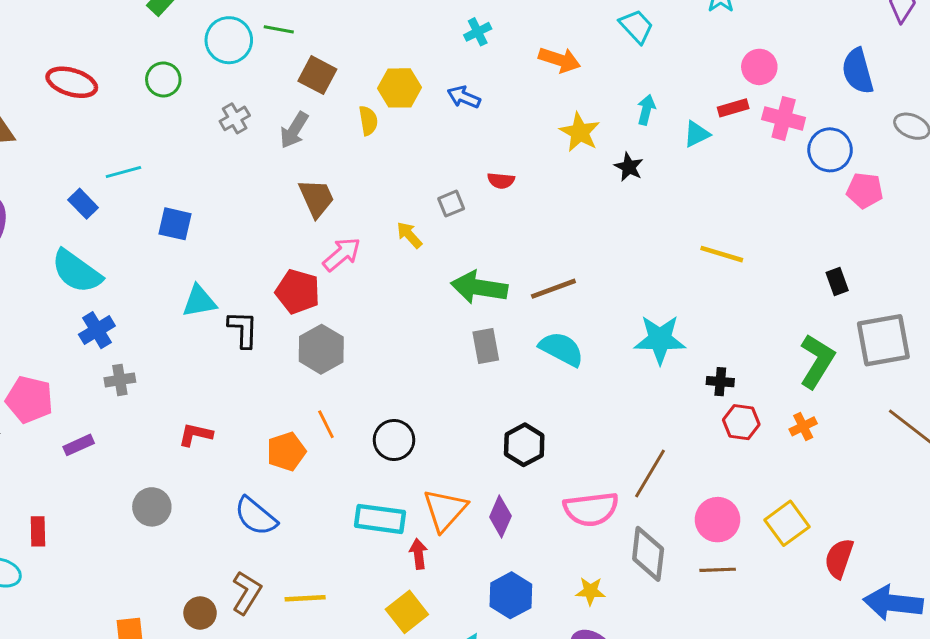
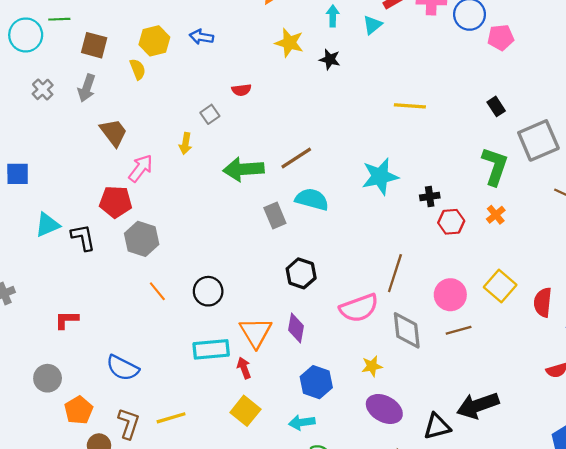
yellow arrow: (409, 235) -> (185, 144), turned -115
gray rectangle: (486, 346) -> (275, 215), moved
orange pentagon: (286, 451) -> (79, 410), moved

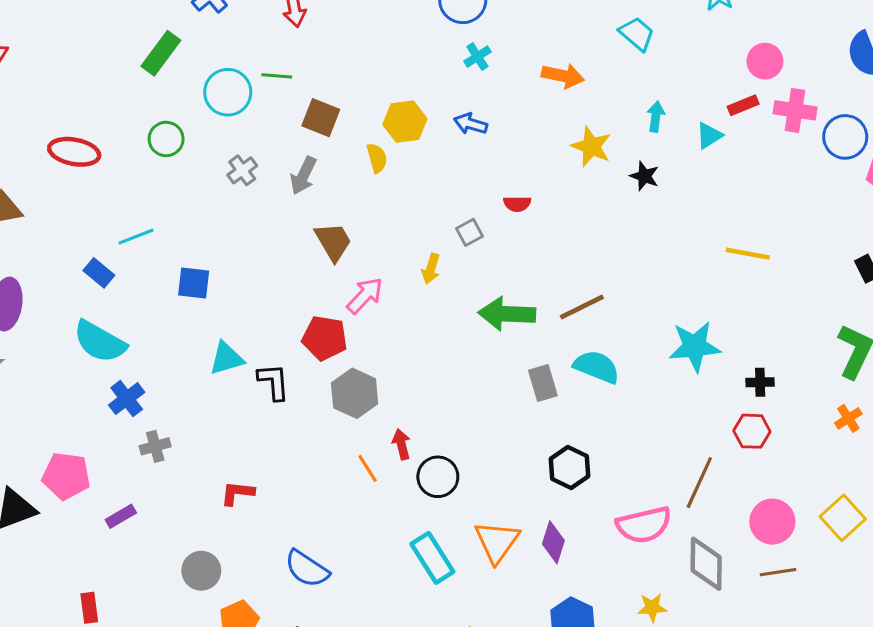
red hexagon: (451, 222) -> (752, 431), moved
cyan rectangle: (211, 349) -> (432, 558), turned 56
red arrow: (244, 368) -> (401, 444), moved

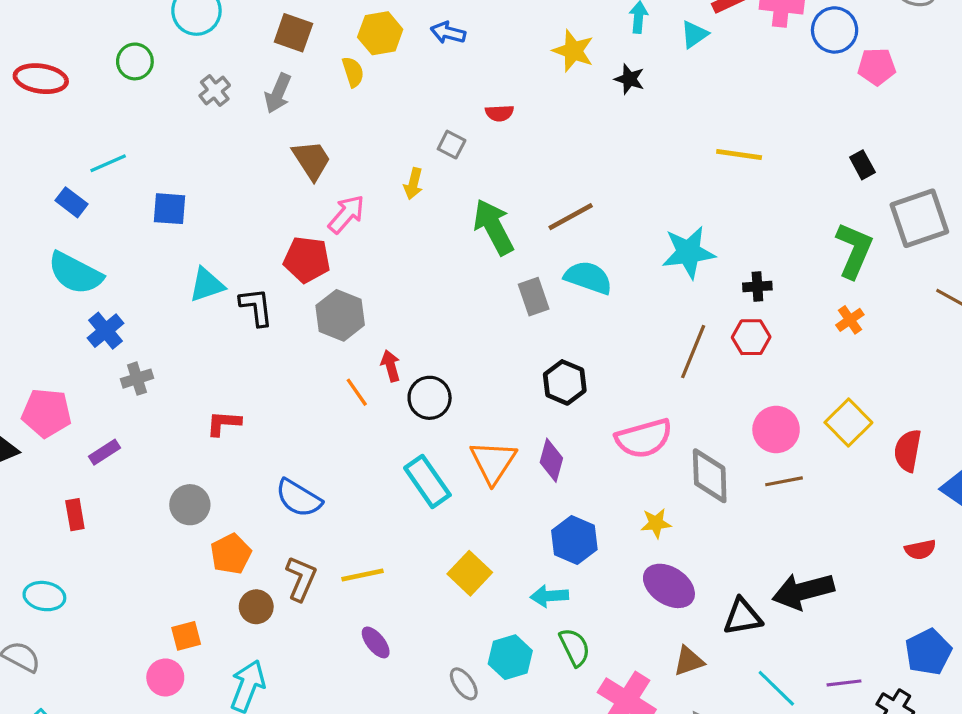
gray square: (469, 232) -> (452, 145), turned -32
green arrow: (507, 314) -> (494, 227), turned 62
brown line: (699, 483) -> (693, 352), moved
red rectangle: (89, 608) -> (75, 515), moved

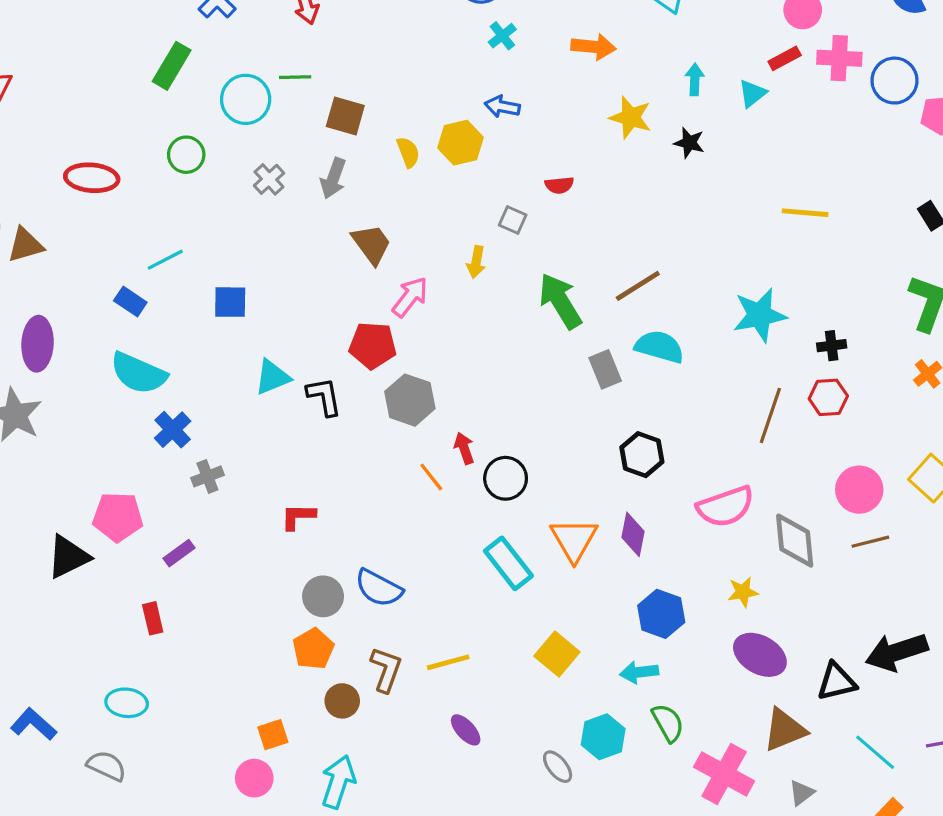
yellow hexagon: (380, 33) -> (460, 143), moved
gray circle: (190, 505) -> (323, 596), moved
brown triangle: (689, 661) -> (784, 730), size x1.4

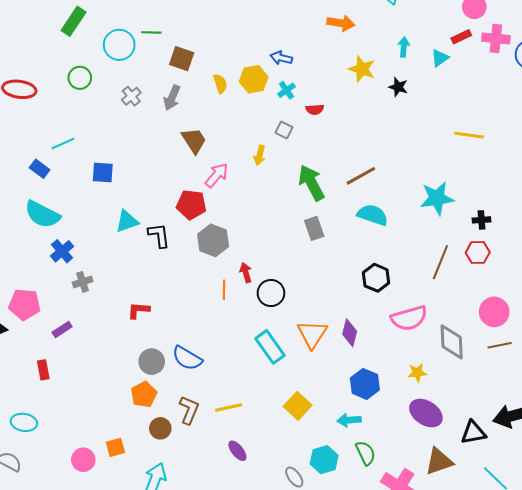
cyan cross: (502, 36) -> (287, 90), moved
gray rectangle: (605, 369) -> (314, 228), moved
black hexagon: (642, 455) -> (376, 278), moved
orange line: (431, 477) -> (224, 290), turned 36
pink circle: (254, 778) -> (83, 460), moved

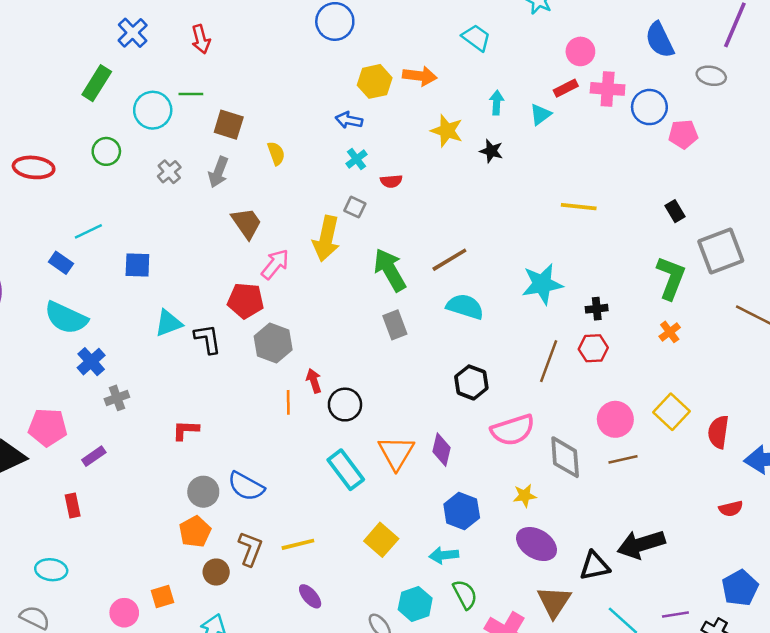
yellow hexagon: (254, 79) -> (375, 81), moved
yellow arrow: (260, 155) -> (326, 239), size x1.8
brown triangle: (439, 461) -> (554, 602), turned -36

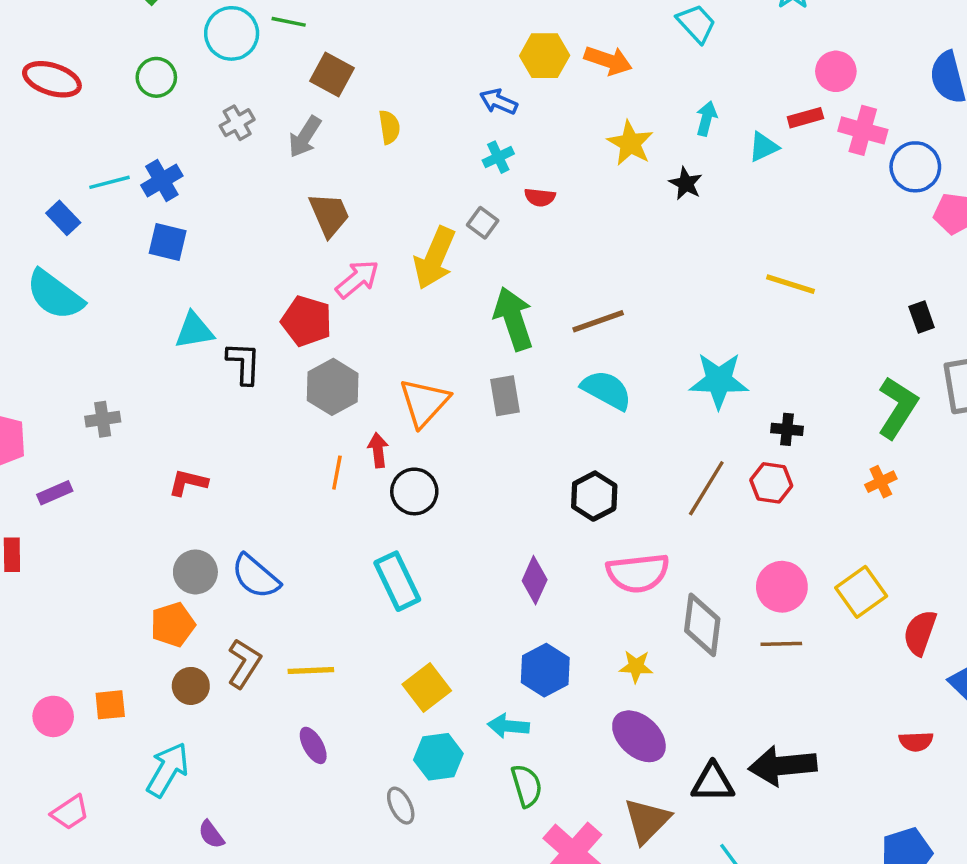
blue cross: (91, 362) -> (162, 180), moved
orange triangle: (396, 453) -> (424, 403), moved
cyan hexagon: (415, 604) -> (438, 757), moved

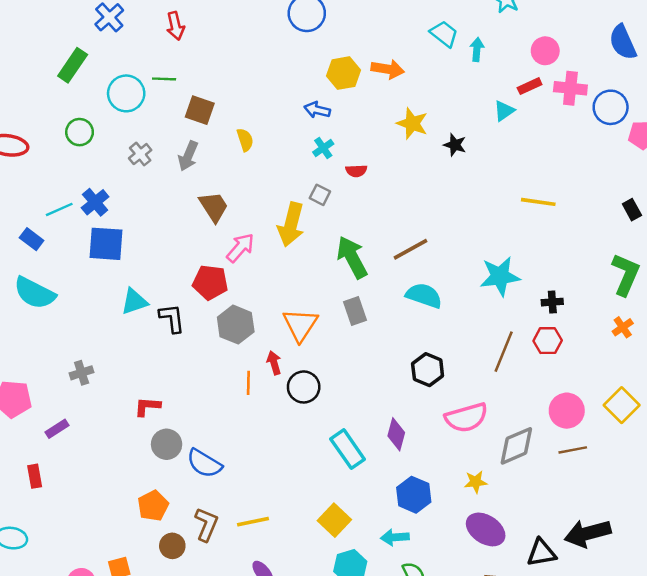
cyan arrow: (706, 119) -> (477, 49), moved
blue square: (168, 242) -> (106, 244), size x1.4
gray circle: (195, 572) -> (167, 444), moved
cyan rectangle: (397, 581) -> (348, 449), moved
gray diamond: (702, 625) -> (516, 446), turned 69

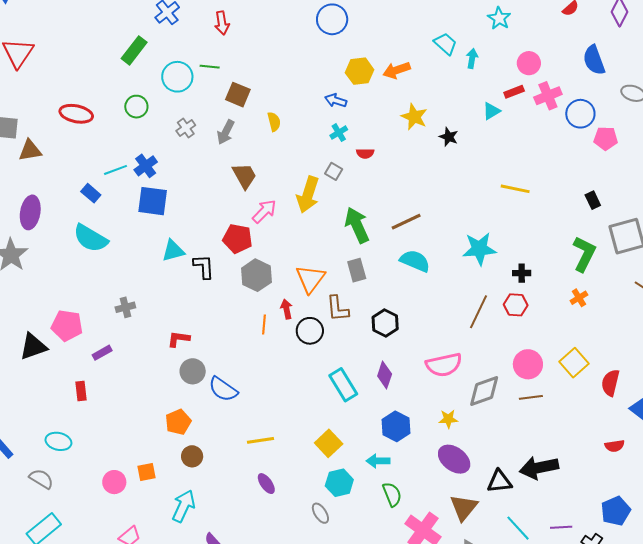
orange arrow: (388, 69) -> (397, 70), turned 148
pink cross: (570, 88) -> (548, 96), turned -32
black hexagon: (428, 370) -> (385, 323), moved
brown L-shape: (206, 524) -> (338, 309), moved, turned 148

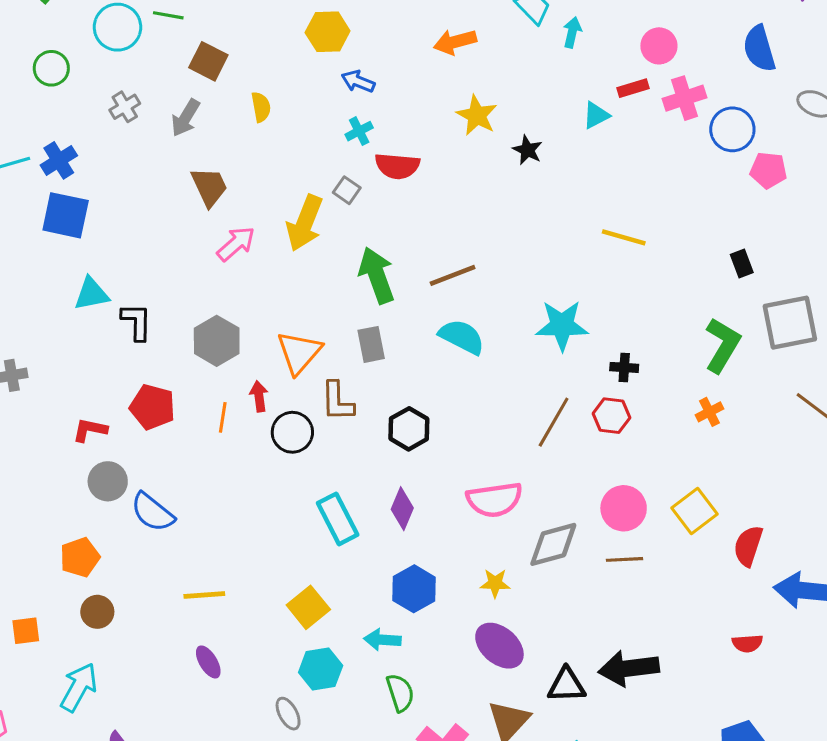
yellow hexagon: (360, 71) -> (328, 32), moved
red semicircle: (365, 153) -> (397, 166), size x1.6
red pentagon: (238, 239) -> (153, 407), moved

